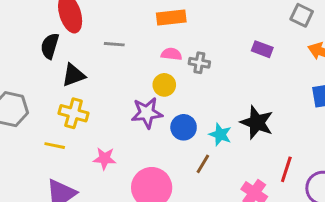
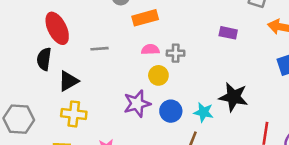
yellow circle: (164, 85) -> (158, 75), moved

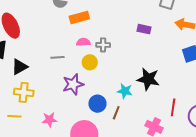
gray line: (99, 49) -> (58, 57), moved
blue circle: (171, 111) -> (97, 104), moved

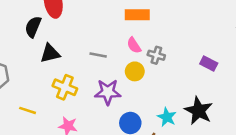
purple rectangle: (144, 29) -> (209, 63), moved
pink semicircle: (83, 42) -> (134, 45), turned -136
yellow cross: (24, 92) -> (65, 87), moved

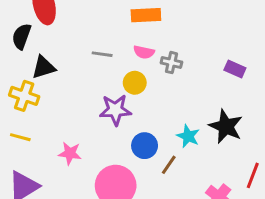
pink semicircle: (134, 45) -> (144, 52), turned -42
gray line: (98, 55) -> (102, 54), moved
yellow circle: (135, 71) -> (135, 83), moved
yellow cross: (65, 87) -> (24, 96), moved

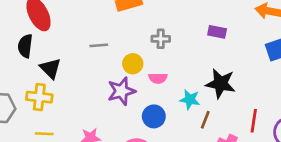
pink semicircle: (144, 52) -> (158, 78), moved
black triangle: (44, 67) -> (50, 68), turned -45
brown line: (169, 165) -> (205, 120), moved

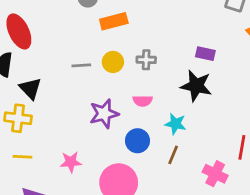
yellow circle: (133, 64) -> (113, 62), moved
black star: (221, 84) -> (196, 86), moved
brown line: (205, 120) -> (173, 155), moved

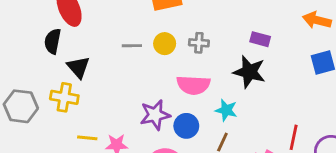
pink semicircle: (143, 101) -> (193, 85), size x1.6
purple star: (104, 114) -> (155, 115), moved
yellow line: (22, 157) -> (87, 138), moved

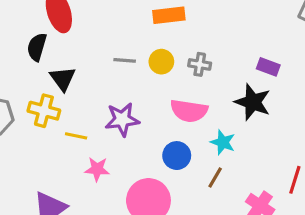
purple star: (155, 115) -> (122, 119), moved
yellow line: (87, 138) -> (76, 136), moved

